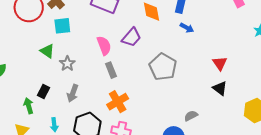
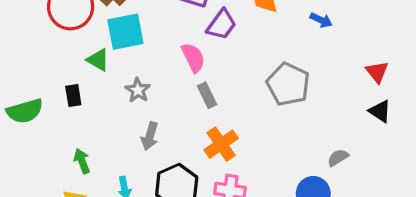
cyan square: (62, 26) -> (125, 32), size x1.4
purple trapezoid: (131, 37) -> (221, 25), moved
green triangle: (47, 51) -> (98, 60), moved
black rectangle: (44, 92) -> (73, 96), moved, turned -32

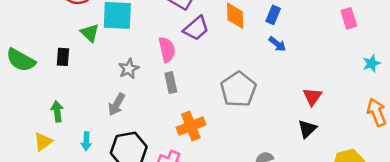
gray star: (138, 90) -> (129, 69), moved
green semicircle: (25, 111) -> (21, 60), turned 32
black triangle: (380, 111) -> (307, 129), turned 30
orange cross: (221, 144) -> (191, 126), moved

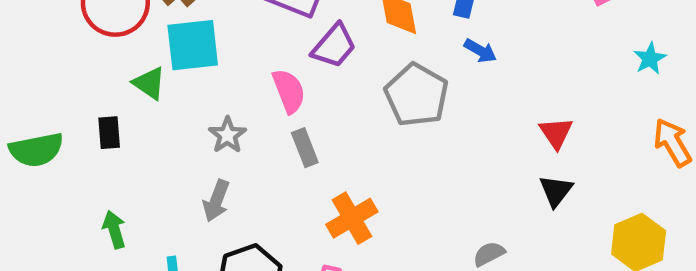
green semicircle: (21, 60) -> (36, 150), turned -32
gray pentagon: (238, 89) -> (417, 95), moved

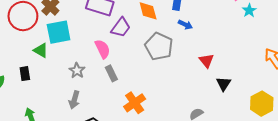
cyan star: (650, 59) -> (249, 11), moved
red triangle: (556, 133) -> (206, 61), moved

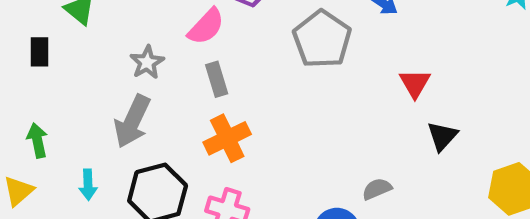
pink semicircle: (102, 49) -> (206, 27), turned 60
gray arrow: (74, 100) -> (132, 121), size x1.4
orange cross: (135, 103) -> (227, 138), moved

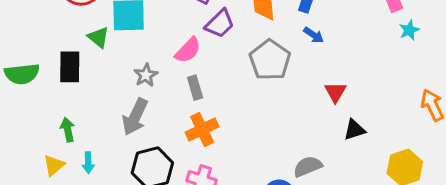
black rectangle: (40, 52) -> (70, 67), size x1.5
black triangle: (442, 136) -> (354, 130), turned 30
cyan arrow: (88, 185) -> (88, 163), moved
gray semicircle: (377, 189) -> (308, 166), size x1.4

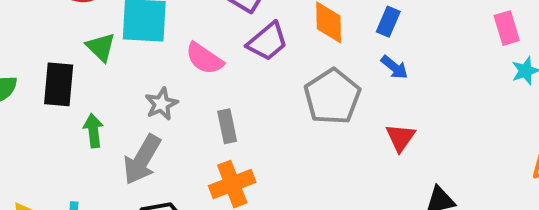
pink semicircle: (188, 50) -> (204, 58), moved, turned 76
red triangle: (335, 92) -> (400, 138), moved
green arrow: (68, 130) -> (93, 131), moved

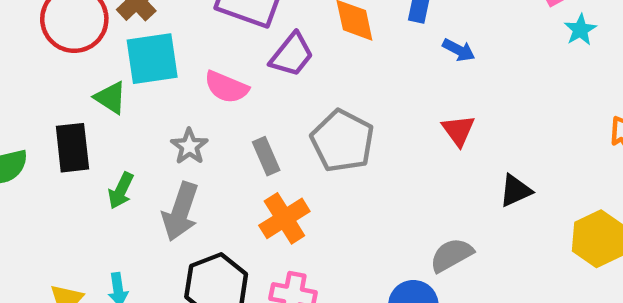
blue arrow: (394, 67) -> (459, 50), moved
gray pentagon: (332, 97) -> (342, 141), moved
green arrow: (93, 131) -> (121, 191), turned -136

